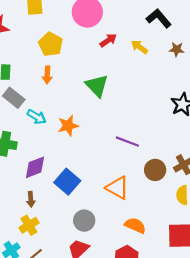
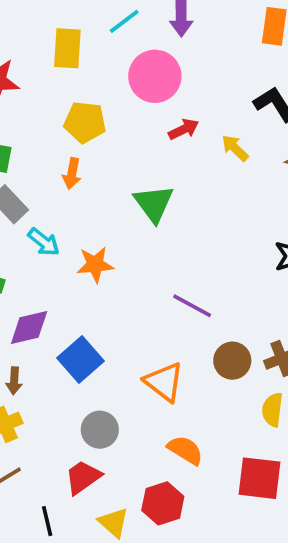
yellow pentagon: (51, 44) -> (85, 122), turned -30

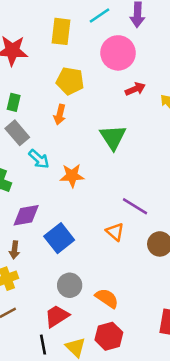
orange triangle: (164, 382) -> (115, 232), moved, size x0.7
orange semicircle: (185, 450) -> (107, 298), moved
black line: (47, 521) -> (43, 345), moved

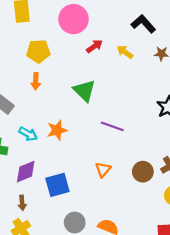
cyan arrow: (39, 159) -> (28, 134), moved
purple line: (135, 206) -> (112, 126), moved
orange triangle: (115, 232) -> (103, 170), turned 42
blue square: (59, 238) -> (57, 185), turned 35

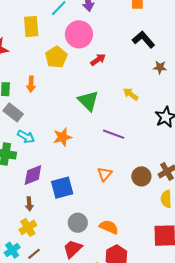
yellow pentagon: (38, 51) -> (56, 57), moved, turned -30
yellow arrow: (125, 52) -> (131, 94), moved
orange arrow: (36, 81) -> (31, 84), moved
cyan arrow: (28, 134) -> (26, 137), moved

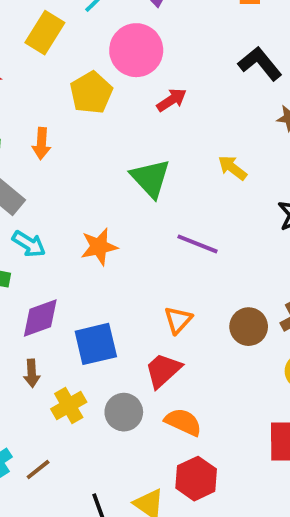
yellow rectangle: (31, 27) -> (45, 33), turned 35
yellow cross: (28, 227) -> (69, 406), moved
red trapezoid: (73, 249) -> (163, 370), moved

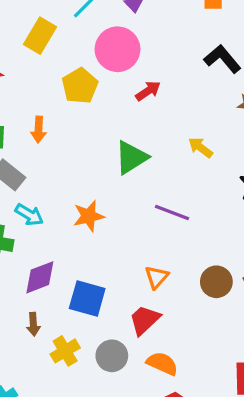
green triangle: (150, 178) -> (131, 157), turned 42
blue square: (96, 344) -> (87, 298), turned 30

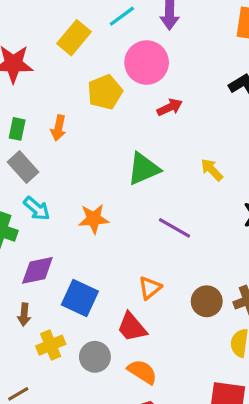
red trapezoid: (145, 320) -> (132, 327), turned -96

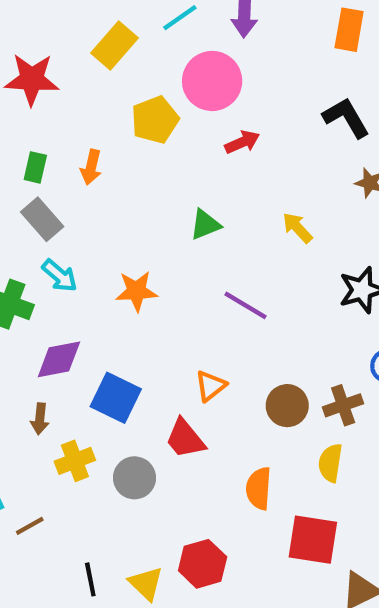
green triangle: (144, 169) -> (205, 225), size x0.7
orange semicircle: (142, 372) -> (259, 488), moved, turned -120

